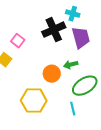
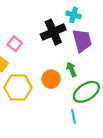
green arrow: (71, 65) -> (71, 69), turned 80
yellow hexagon: (34, 101) -> (18, 88), moved

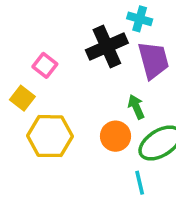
orange circle: (51, 79) -> (115, 136), moved

